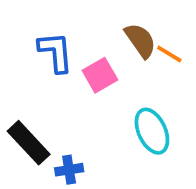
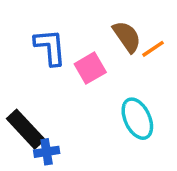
orange line: (169, 54) -> (153, 49), turned -65
blue cross: (69, 170) -> (47, 152), moved

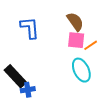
orange line: (153, 49) -> (91, 45), moved
pink square: (90, 68) -> (76, 40), moved, turned 36

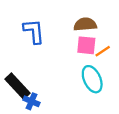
brown semicircle: (75, 22) -> (85, 24), turned -60
blue cross: (28, 90) -> (31, 101), turned 32

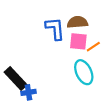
blue L-shape: (34, 31) -> (55, 29), moved
blue cross: (31, 101) -> (28, 92), turned -32

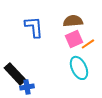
blue L-shape: (55, 29) -> (34, 27), moved
pink square: (78, 41) -> (74, 39), turned -30

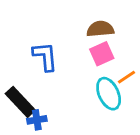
blue L-shape: (34, 27) -> (45, 56), moved
orange line: (88, 44) -> (127, 77), moved

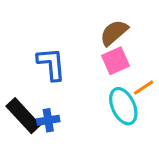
brown semicircle: (100, 29) -> (114, 33), turned -36
blue cross: (37, 120) -> (48, 120), moved

